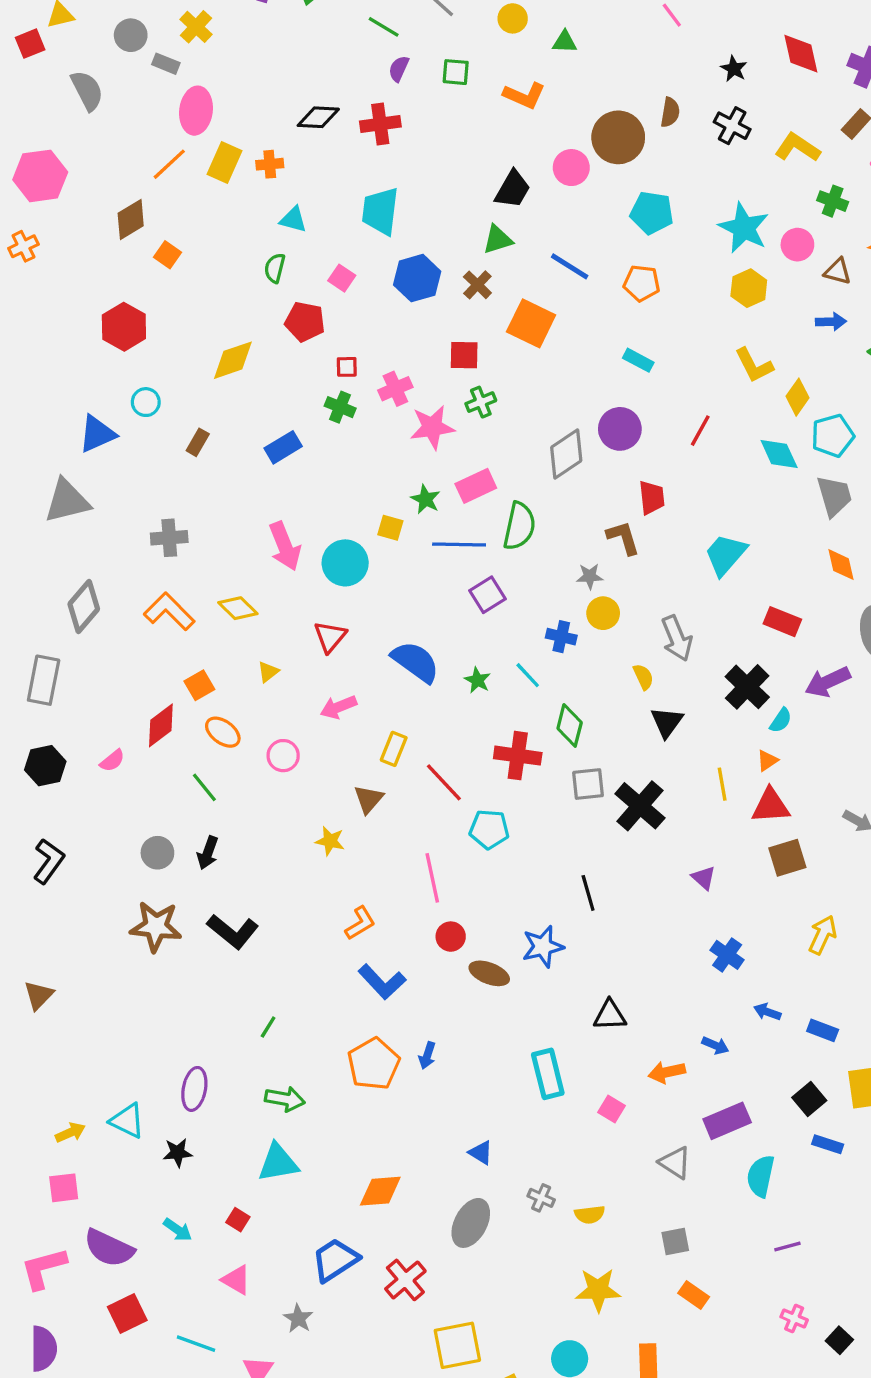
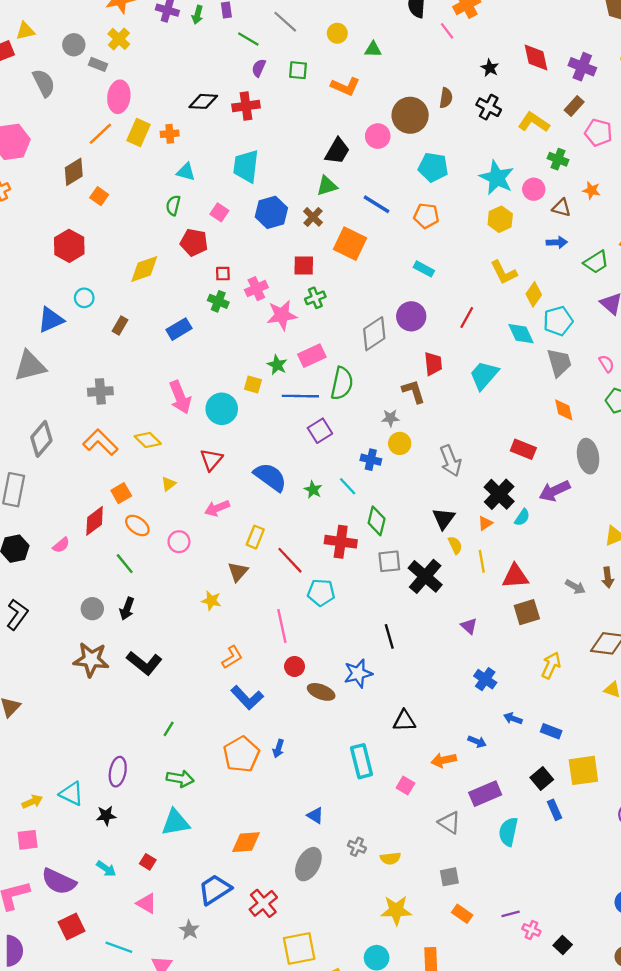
cyan trapezoid: (725, 555) -> (484, 375), moved
yellow semicircle: (643, 677) -> (455, 545), moved
orange triangle: (767, 761) -> (485, 523), moved
blue rectangle: (828, 1144) -> (555, 810), turned 48
purple line: (787, 1246) -> (511, 914), moved

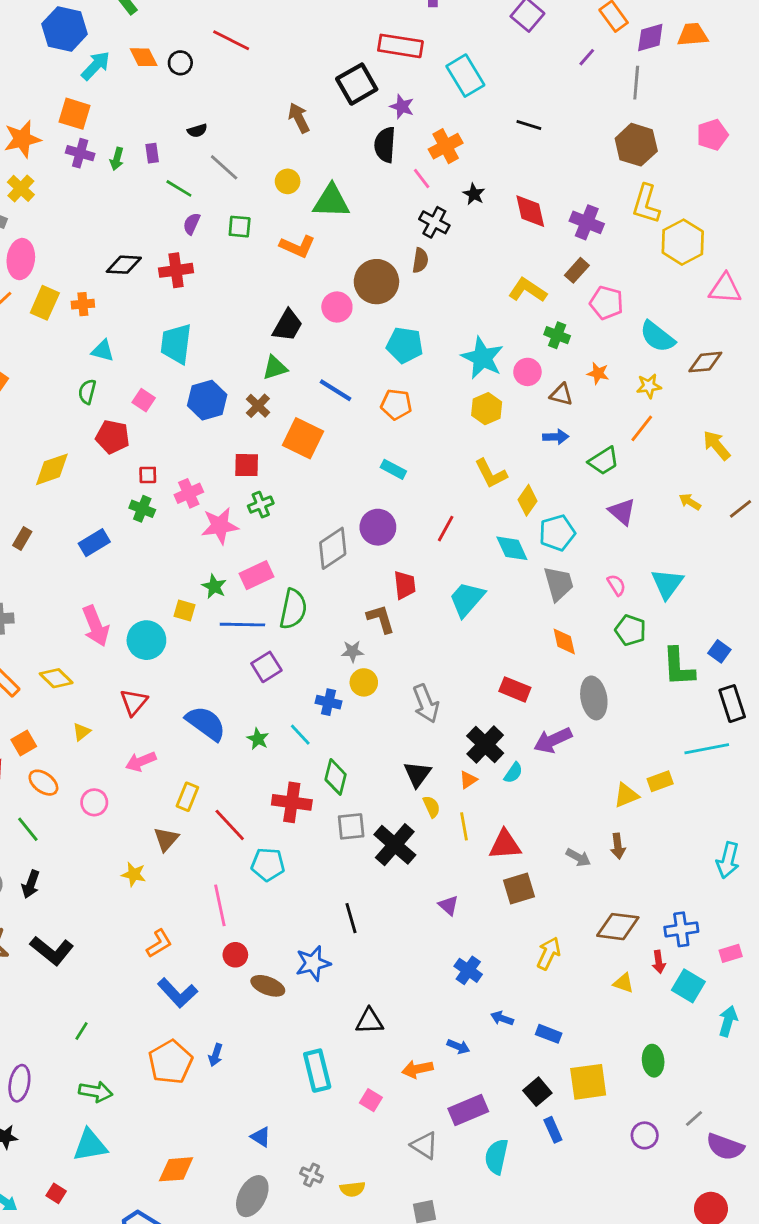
green triangle: (373, 49) -> (331, 201), size x1.8
black star: (490, 68) -> (474, 194), moved
black cross: (489, 107) -> (434, 222), moved

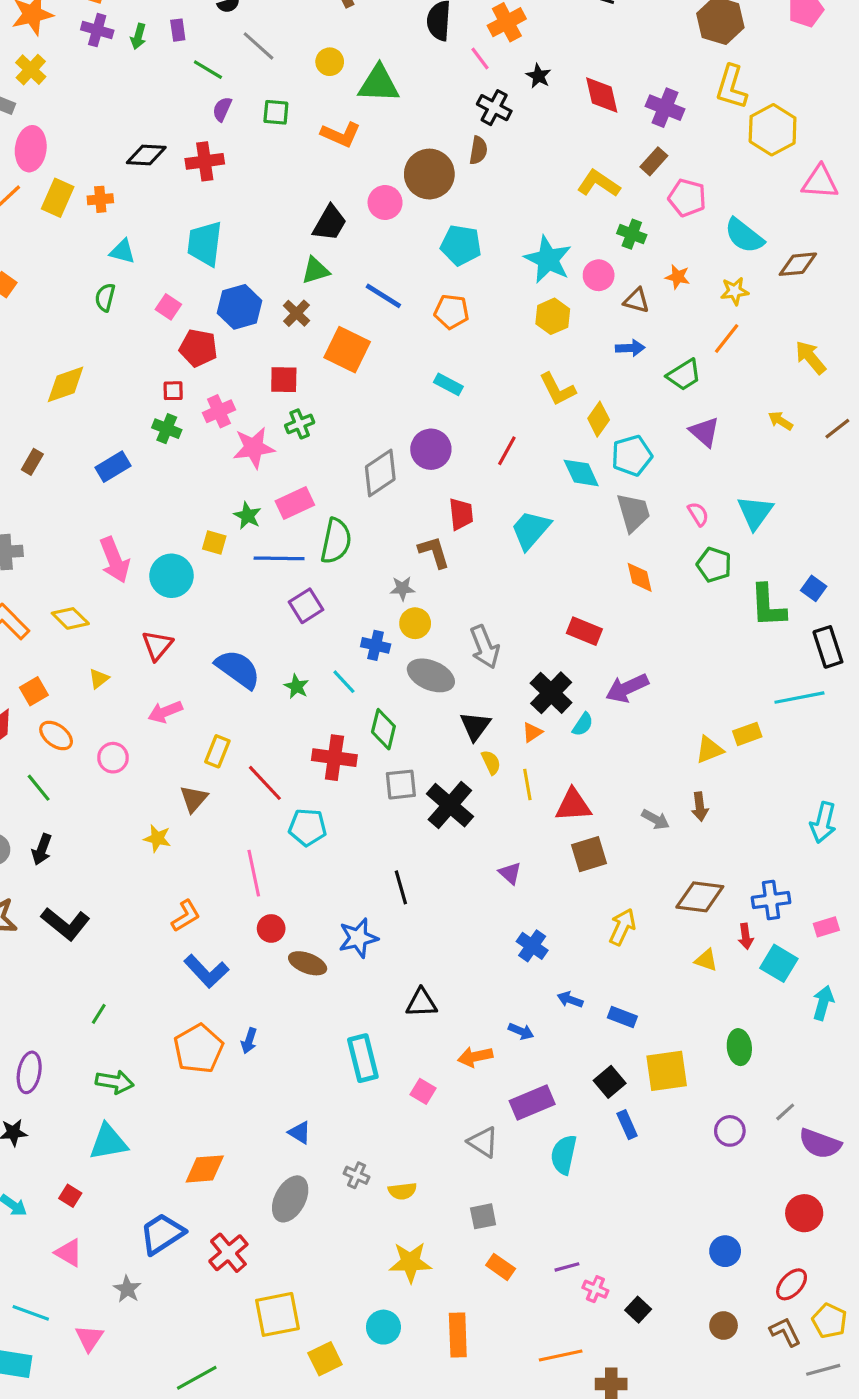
red pentagon: (113, 437) -> (198, 348), moved
gray ellipse: (594, 698) -> (431, 675), moved, turned -57

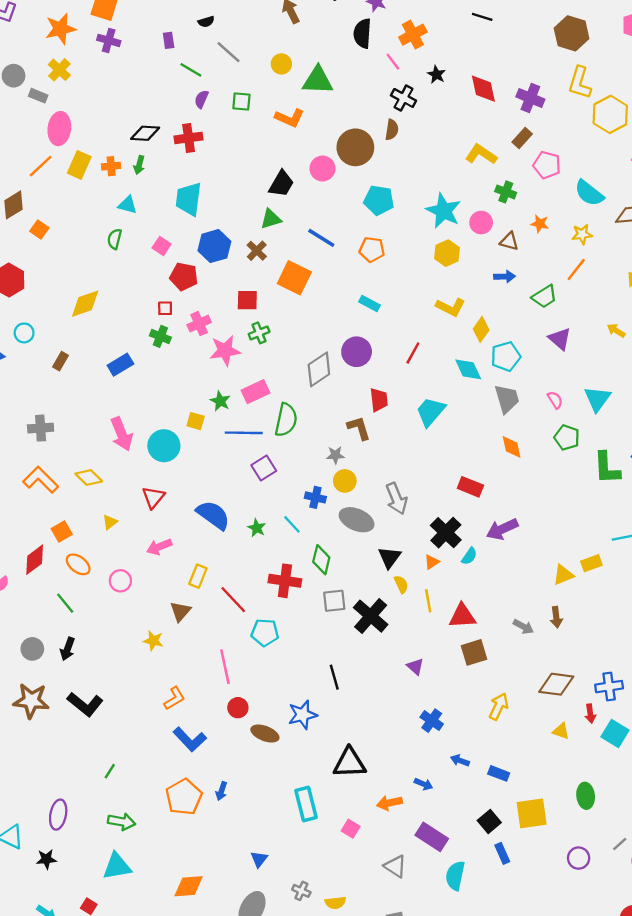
green arrow: (138, 36) -> (139, 165), moved
yellow L-shape: (557, 389) -> (451, 307), turned -36
black triangle: (421, 1003) -> (349, 763), size x1.4
purple rectangle: (532, 1102) -> (432, 837), turned 56
blue triangle: (300, 1133) -> (259, 859), turned 36

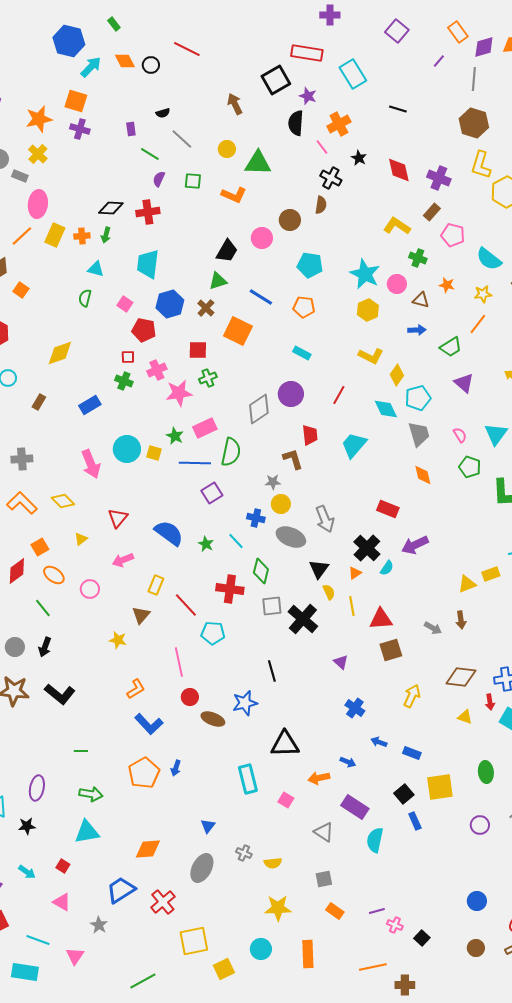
brown circle: (355, 147) -> (290, 220), size x0.7
cyan circle: (164, 446) -> (127, 449), moved
green line: (110, 771) -> (81, 751), turned 56

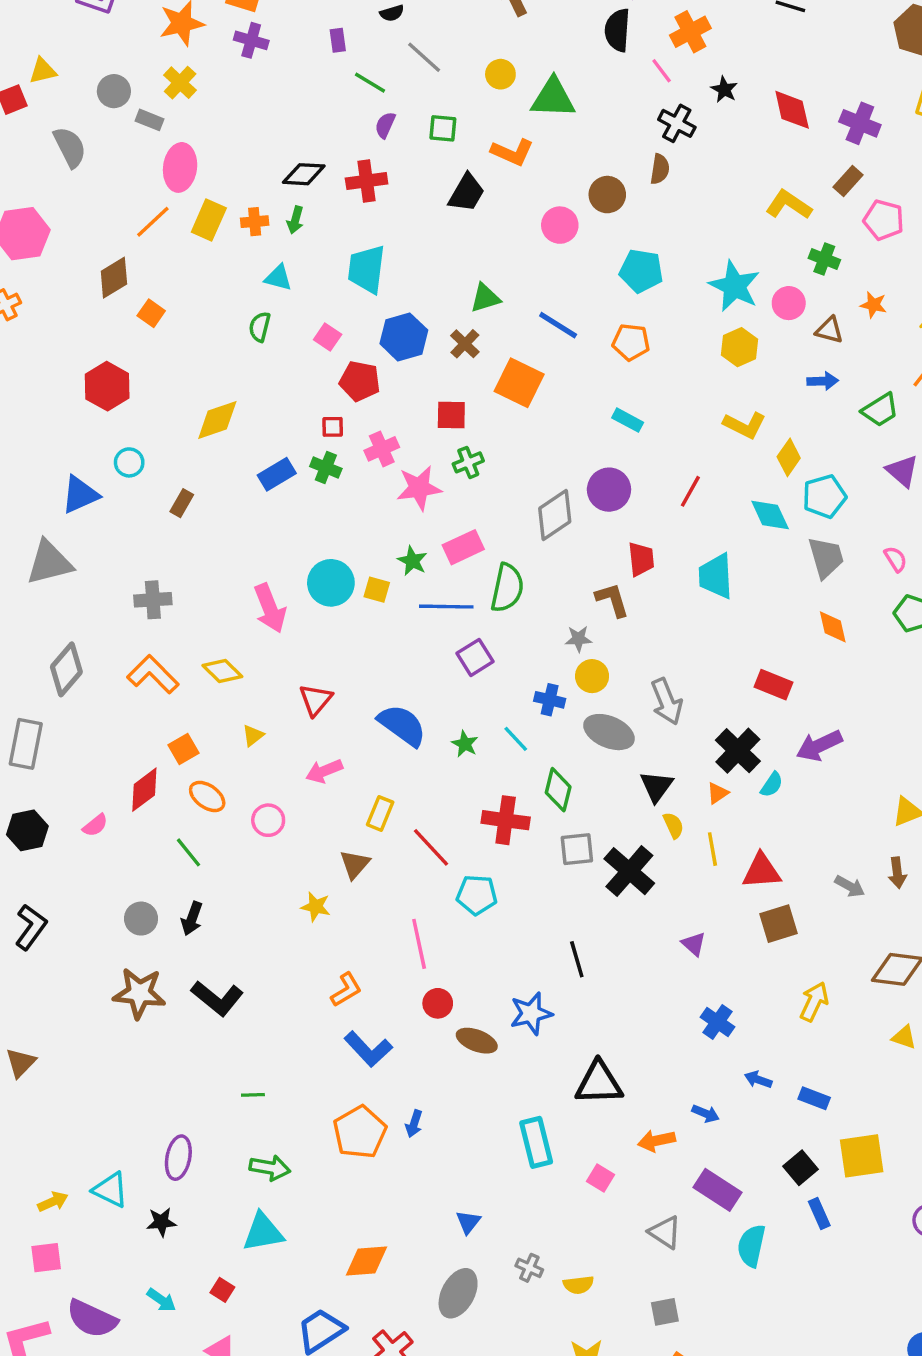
black trapezoid: (227, 251) -> (467, 193), moved
blue rectangle: (90, 405) -> (277, 474), moved
cyan trapezoid: (354, 445) -> (716, 576), turned -44

